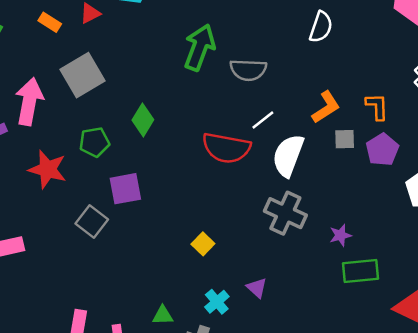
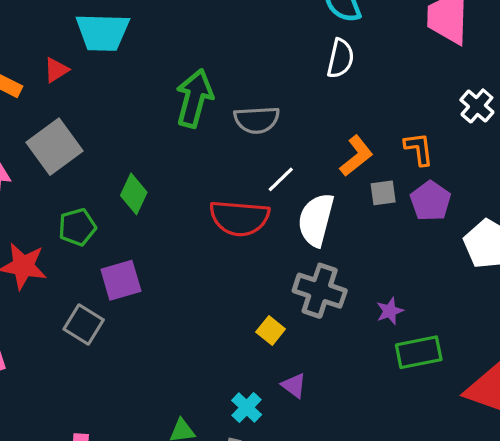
yellow square: (203, 244) -> (271, 330), moved

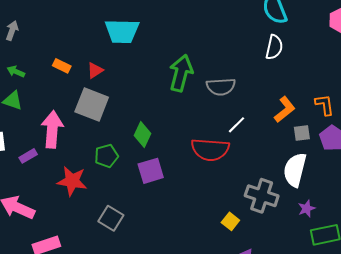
red triangle: (56, 70) -> (95, 70), moved
gray square: (54, 147) -> (92, 104), turned -32
white semicircle: (316, 220) -> (295, 170), moved
purple square: (121, 280) -> (151, 171), moved

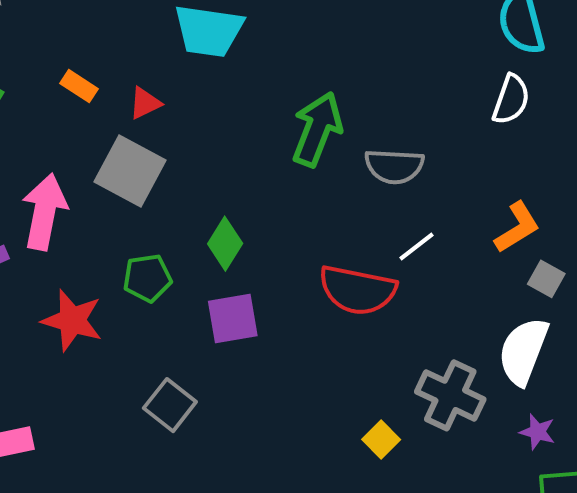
gray square: (302, 133) -> (546, 279), turned 30
purple star: (307, 208) -> (537, 432), turned 30
gray square: (111, 218) -> (170, 405), moved

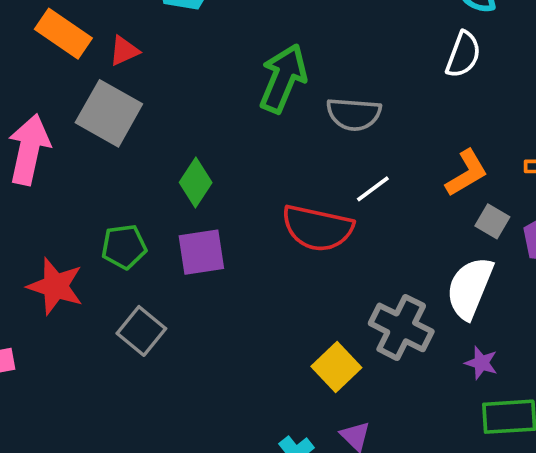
orange rectangle: (79, 86) -> (63, 34), size x1.6
green pentagon: (147, 278) -> (124, 247), moved
red star: (72, 320) -> (55, 286), moved
yellow square: (381, 439) -> (336, 367), size x1.4

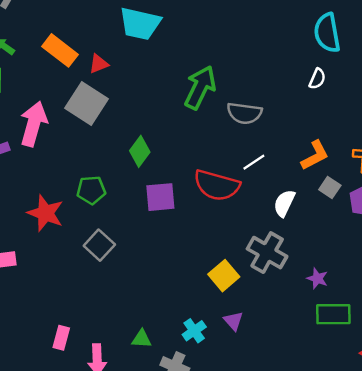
white semicircle: (463, 54) -> (317, 79), size x0.7
purple square: (201, 252) -> (160, 197), moved
white semicircle: (470, 288) -> (284, 203), moved, size x0.7

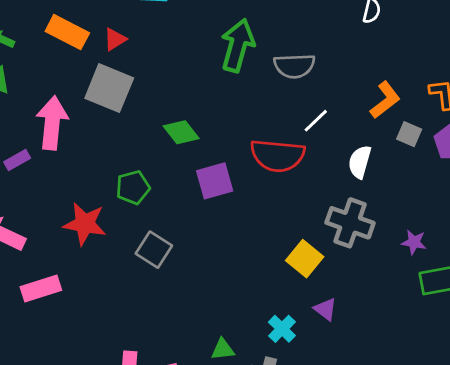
green diamond: (140, 151) -> (181, 132), turned -64

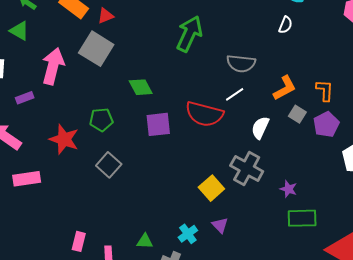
gray semicircle: (294, 66) -> (241, 63), moved
purple rectangle: (17, 160) -> (25, 98), moved

